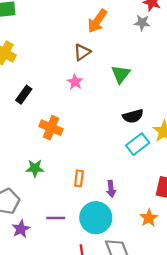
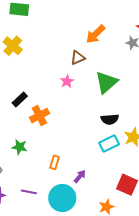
green triangle: (121, 74) -> (106, 82), size x1.4
black rectangle: (24, 95) -> (20, 99), moved
orange cross: (51, 128) -> (39, 116), turned 30
purple arrow: (111, 189) -> (80, 176), turned -144

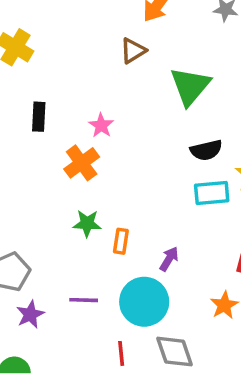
pink star: (67, 81) -> (101, 125), moved
black rectangle: (20, 99) -> (39, 117), moved, turned -35
cyan rectangle: (109, 143) -> (212, 193), turned 30
green star: (20, 147) -> (87, 223), moved

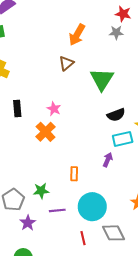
green star: (87, 223) -> (41, 191), moved
purple arrow: (169, 259) -> (108, 160), moved

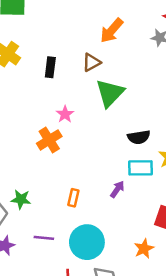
green triangle: (102, 79) -> (110, 93), moved
black rectangle: (17, 109) -> (50, 67), moved
green star: (41, 191) -> (21, 199), moved

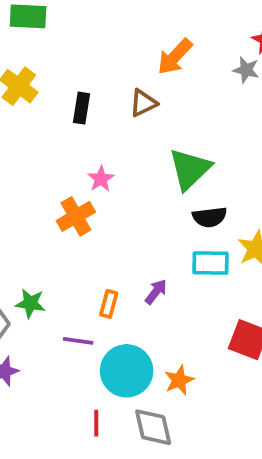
green triangle: (110, 93) -> (190, 169), moved
purple arrow: (117, 189) -> (156, 292), moved
purple line: (44, 238) -> (78, 341), moved
orange star: (144, 249) -> (179, 380), moved

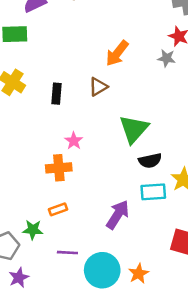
orange cross: (76, 216) -> (59, 168), turned 30
purple arrow: (156, 292) -> (118, 215), size x1.6
orange rectangle: (109, 304) -> (58, 209), moved, turned 60

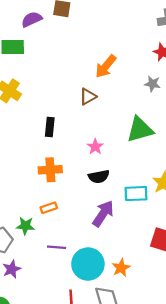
gray star: (166, 58) -> (153, 84), moved
black rectangle: (56, 94) -> (50, 127), moved
green triangle: (134, 129) -> (140, 130), moved, turned 32
pink star: (74, 141) -> (95, 147), moved
black semicircle: (150, 161) -> (99, 177), moved

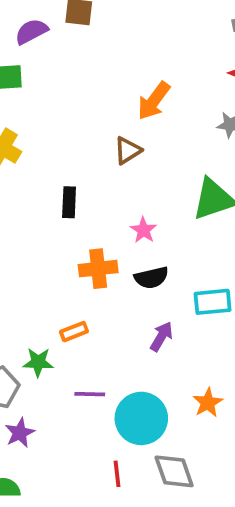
orange cross: (50, 170) -> (98, 269), moved
purple arrow: (103, 214) -> (162, 336), size x0.7
orange star: (121, 268) -> (208, 403), moved

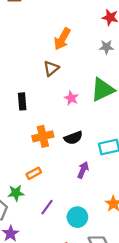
pink star: (143, 230) -> (71, 98), moved
purple line: (90, 394) -> (47, 207), turned -49
cyan circle: (141, 418) -> (77, 217), size x0.7

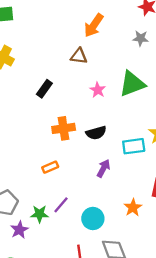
brown triangle: (51, 68) -> (79, 56), turned 42
black rectangle: (22, 101) -> (44, 89), turned 35
green star: (16, 193) -> (39, 214), moved

